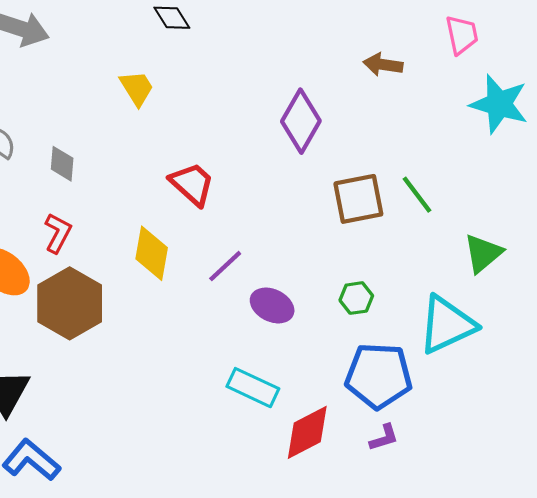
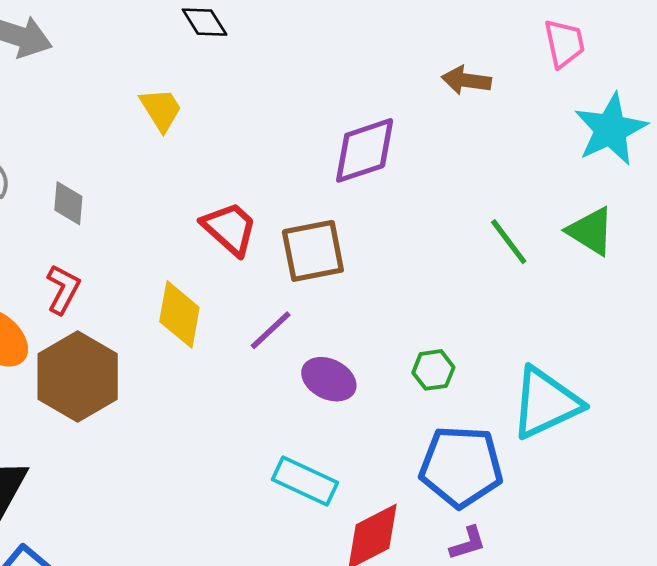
cyan star: (499, 104) -> (611, 129), turned 30
purple diamond: (301, 121) -> (365, 150), turned 42
brown square: (358, 199) -> (313, 251), moved
green triangle: (483, 253) -> (591, 231), moved, turned -48

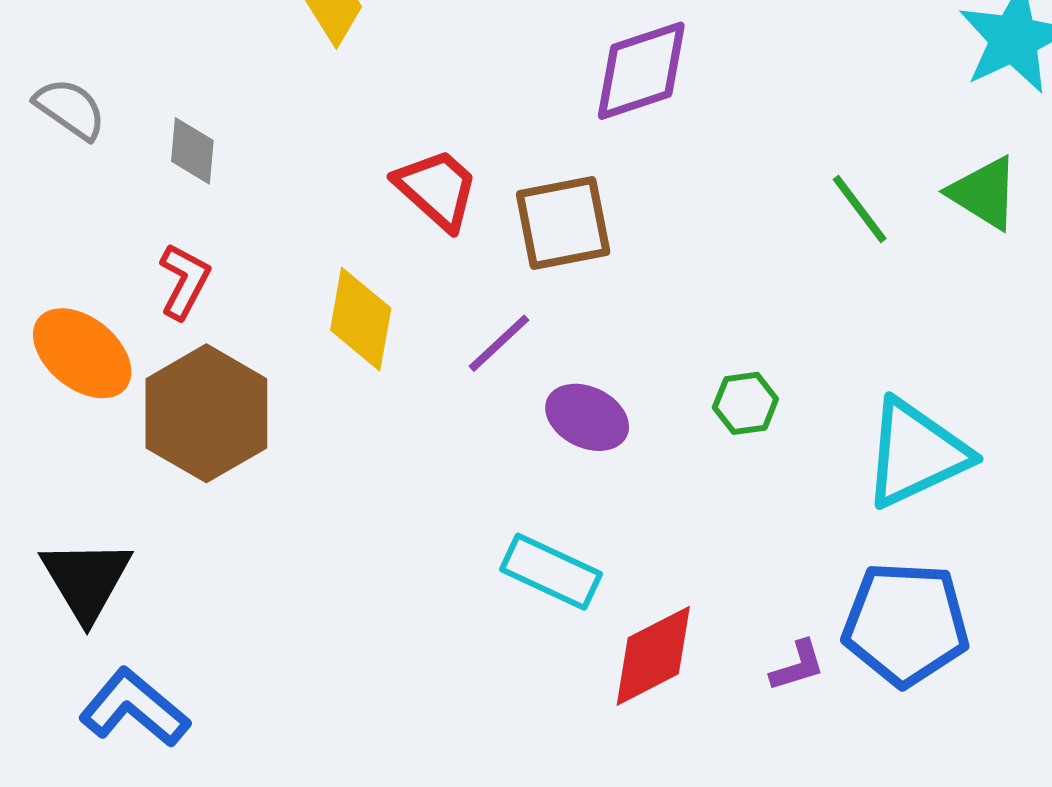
blue pentagon: (461, 466) -> (906, 624), moved

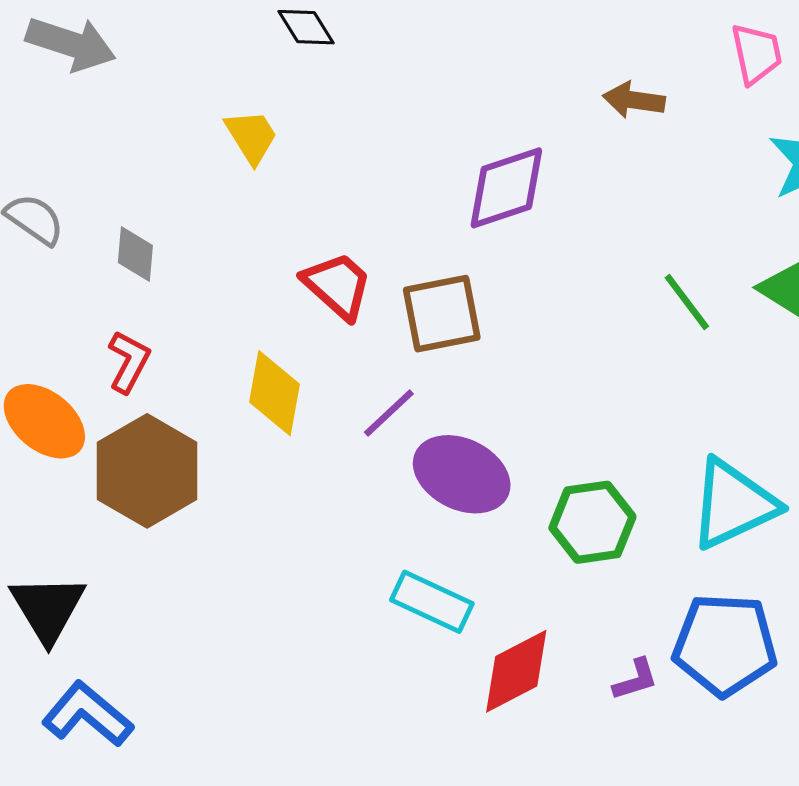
green hexagon: (745, 403) -> (592, 522), moved, size x1.6
purple ellipse: (587, 417) -> (462, 474), size x1.4

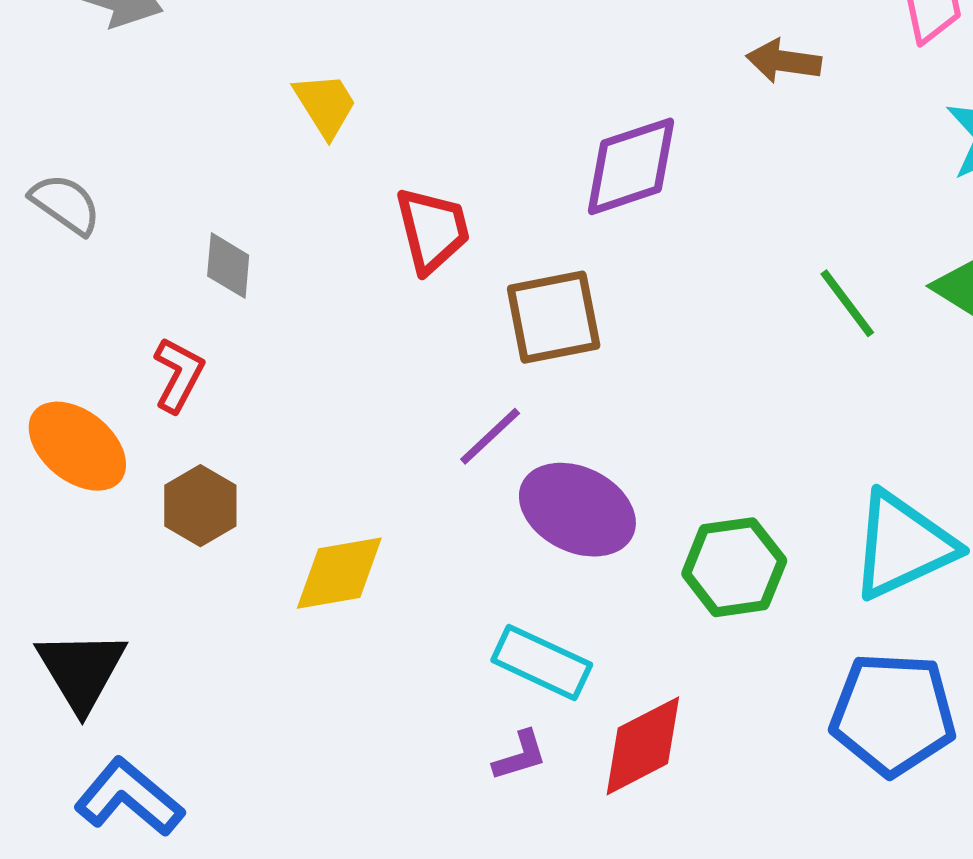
gray diamond: (135, 254) -> (228, 266), moved
red trapezoid: (337, 285) -> (433, 230), moved, turned 34
yellow diamond: (275, 393) -> (339, 573), moved, turned 70
brown hexagon: (147, 471) -> (200, 506), size x0.6
purple L-shape: (636, 680) -> (520, 756), moved

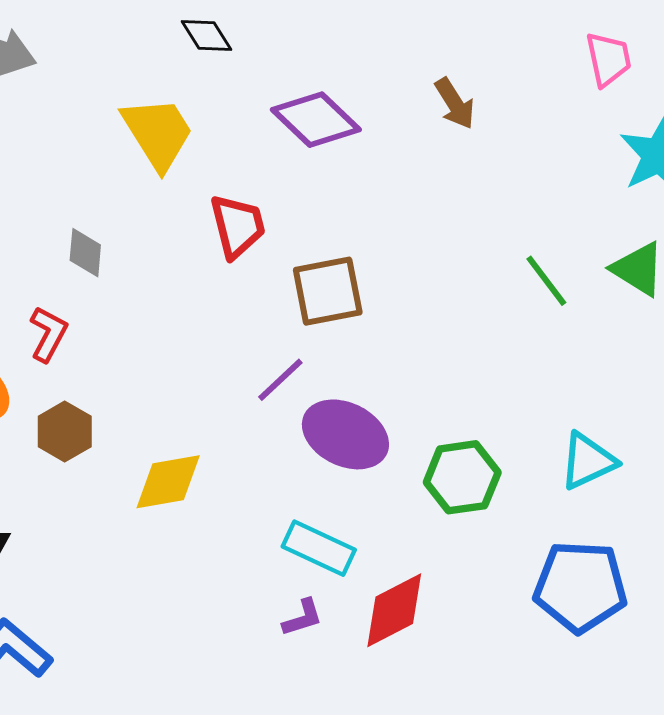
brown arrow: (784, 61) -> (455, 103), moved, turned -130
yellow trapezoid: (325, 105) -> (158, 133), size x1.5
purple diamond: (631, 166) -> (316, 120), moved, turned 62
cyan triangle: (903, 545) -> (588, 461), size x0.7

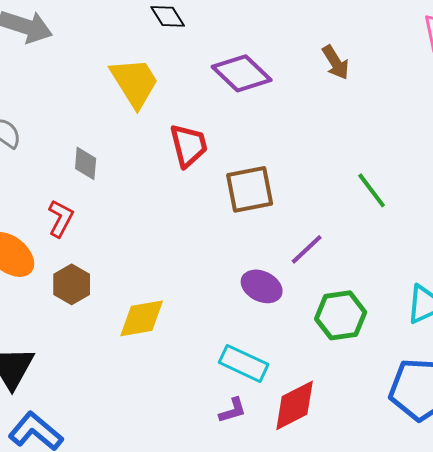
green line: (546, 281) -> (372, 190), moved
purple line: (280, 380) -> (307, 249), moved
purple ellipse: (345, 434) -> (262, 286), size x0.7

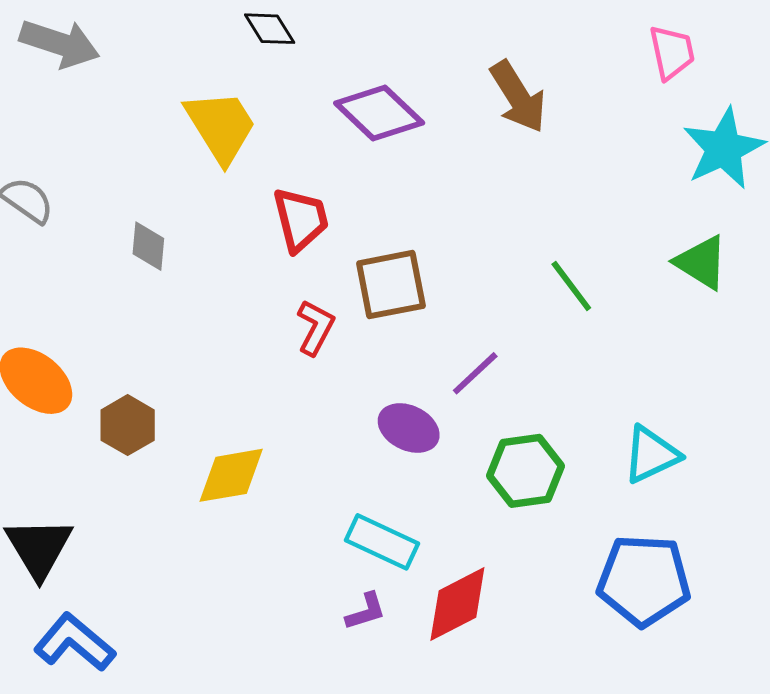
brown arrow: (336, 62) -> (518, 97), size x1.4
red L-shape: (61, 218) -> (315, 327), moved

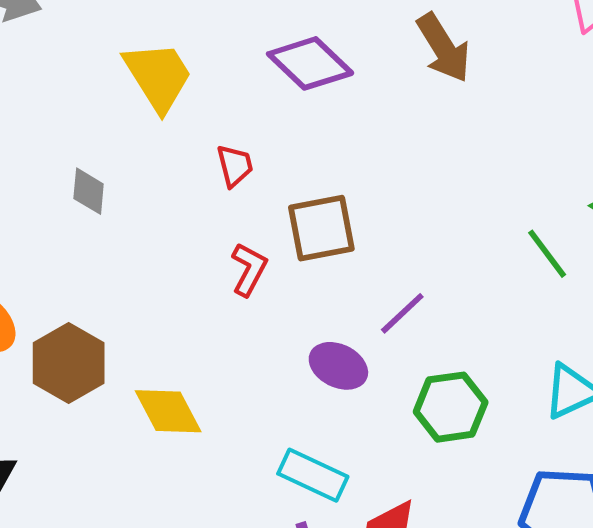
red trapezoid: (301, 219) -> (235, 166), size x0.7
green line: (571, 286) -> (547, 254), moved
brown hexagon: (128, 425) -> (69, 363), size x1.4
yellow diamond: (231, 475) -> (168, 411), turned 72

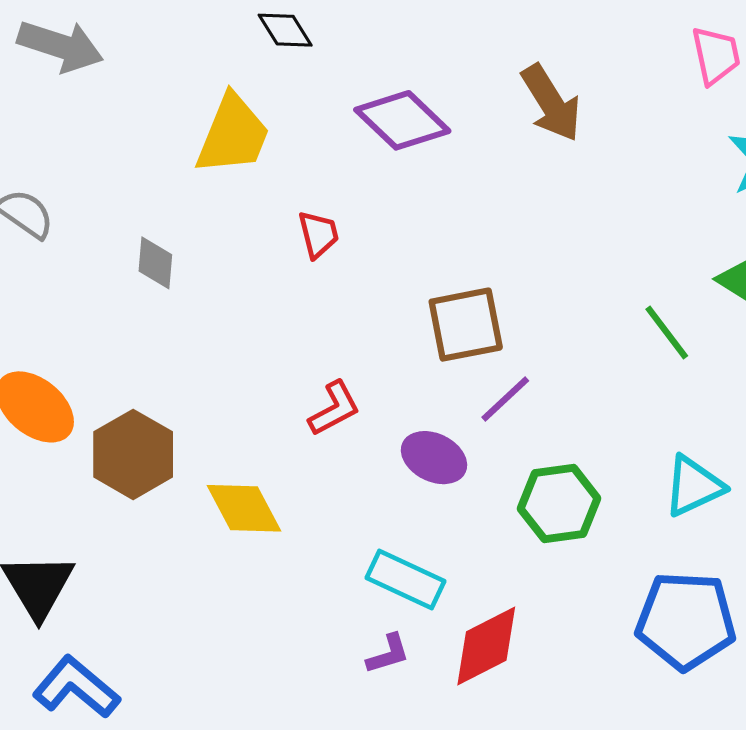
yellow trapezoid: (158, 76) -> (233, 135), turned 54
brown square: (321, 228) -> (466, 325), moved
red L-shape: (249, 269) -> (334, 409), moved, turned 34

